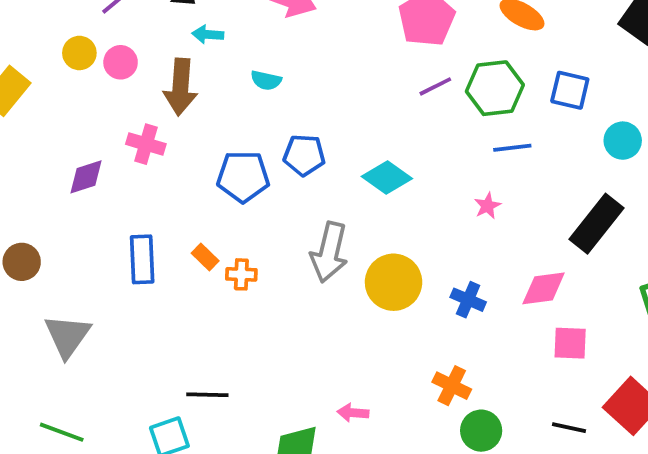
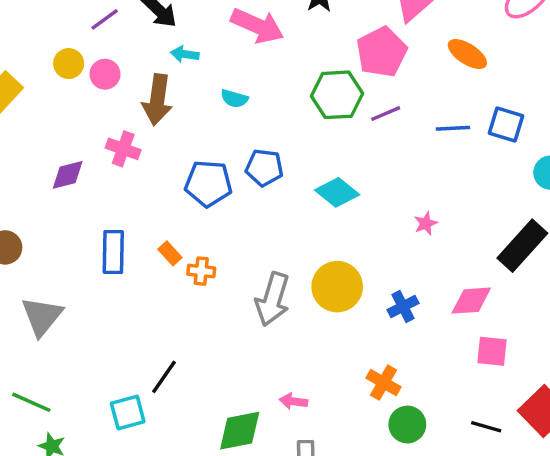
green hexagon: (495, 88) -> (337, 95), moved
blue line: (512, 148) -> (453, 128), moved
gray arrow: (329, 252) -> (273, 299), moved
blue cross: (468, 300) -> (403, 306), turned 36
black line: (207, 395) -> (164, 377), turned -60

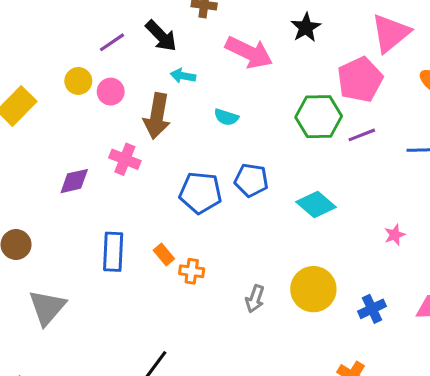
gray arrow: (273, 299) -> (255, 299), size x0.6

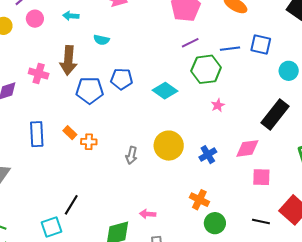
pink circle: (111, 92) -> (35, 19), moved
brown arrow: (157, 116) -> (68, 60), moved
green hexagon: (319, 117) -> (206, 69), moved

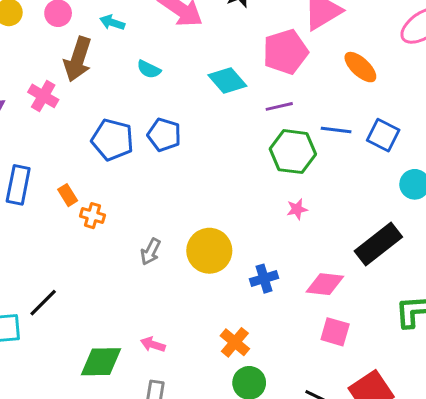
brown arrow: (68, 60) -> (78, 59), moved
cyan diamond: (165, 91) -> (227, 81), moved

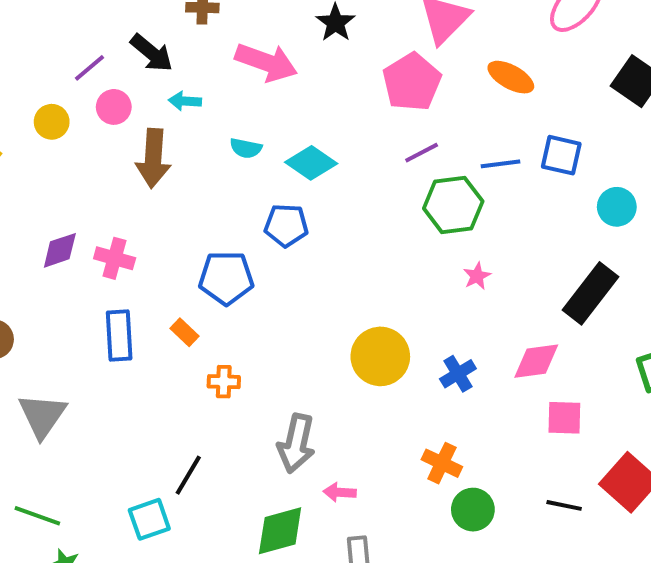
cyan diamond: (227, 81) -> (311, 163), moved
pink cross: (43, 96) -> (115, 258), moved
blue pentagon: (113, 140) -> (226, 278), moved
orange cross: (93, 216) -> (224, 382), moved
gray arrow: (151, 252) -> (296, 443), moved, size x1.6

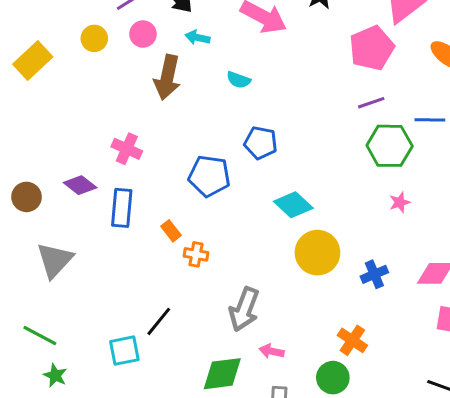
cyan diamond: (311, 163) -> (293, 205), moved
purple diamond: (60, 250) -> (80, 185), moved, turned 48
orange rectangle: (184, 332) -> (171, 231), moved
green circle: (473, 510) -> (333, 378), moved

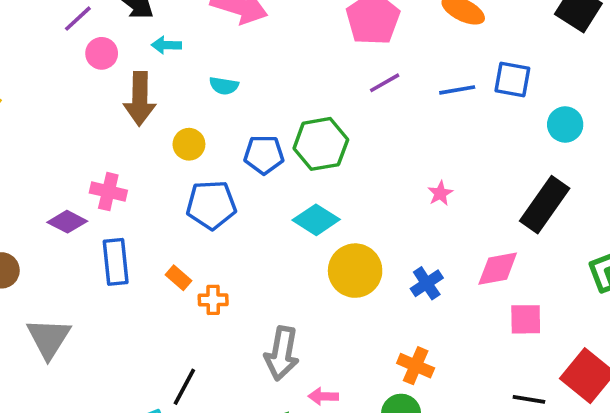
yellow circle: (94, 38) -> (189, 144), moved
green hexagon: (390, 146) -> (321, 144), moved
purple diamond: (80, 185) -> (67, 222), moved

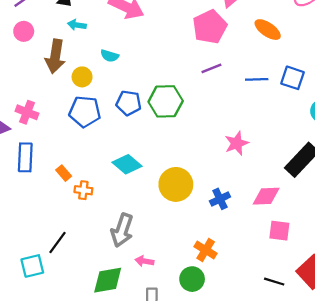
pink circle: (102, 53) -> (24, 31), moved
yellow circle: (189, 144) -> (82, 77), moved
pink star: (440, 193) -> (237, 143), size x1.5
blue pentagon: (211, 205) -> (85, 112), moved
cyan diamond: (316, 220) -> (127, 164), moved

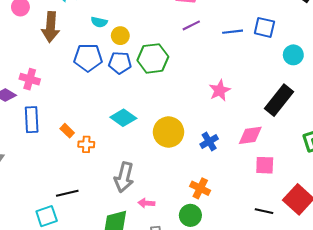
yellow circle: (82, 77) -> (120, 36), moved
blue pentagon: (85, 112) -> (88, 58), moved
black line: (57, 243) -> (67, 193), turned 45

